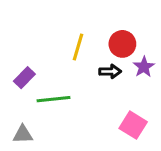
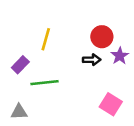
yellow line: (78, 47) -> (46, 39), moved

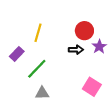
green line: (45, 83) -> (37, 69), turned -40
gray triangle: (19, 112) -> (42, 93), moved

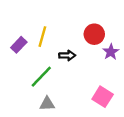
black arrow: (76, 50) -> (67, 55), moved
purple rectangle: (17, 54) -> (19, 45), moved

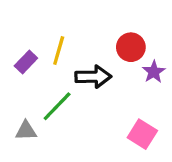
black arrow: (67, 55) -> (93, 77), size x1.5
gray triangle: (47, 104) -> (26, 131), moved

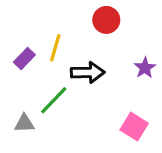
red circle: (131, 47) -> (106, 20), moved

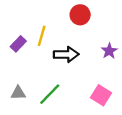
green line: (54, 100) -> (50, 94), moved

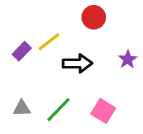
yellow line: (42, 36) -> (49, 42), turned 36
pink square: (101, 95) -> (103, 111), moved

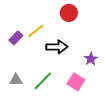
purple star: (128, 59) -> (91, 59), moved

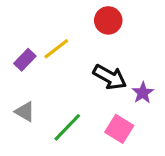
black arrow: (57, 47) -> (110, 77), moved, turned 30
gray triangle: (16, 80) -> (25, 112), moved, turned 32

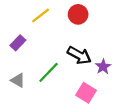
yellow line: (56, 49) -> (41, 16), moved
green line: (67, 127) -> (49, 72), moved

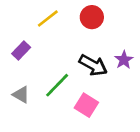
purple star: (103, 67) -> (124, 60), moved
pink square: (86, 93) -> (86, 105), moved

